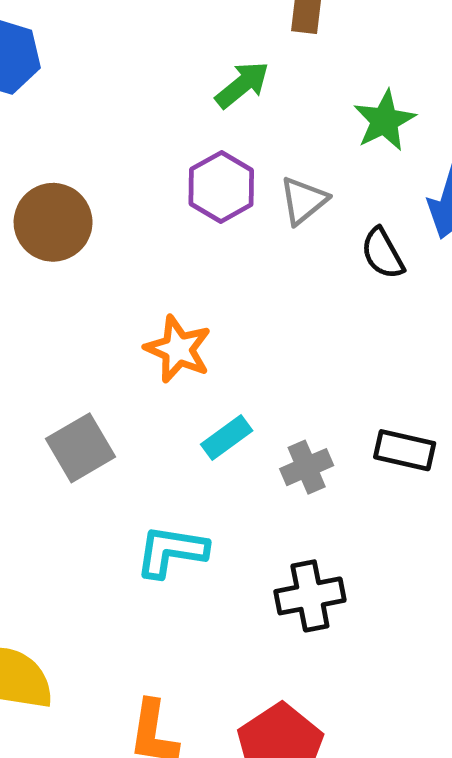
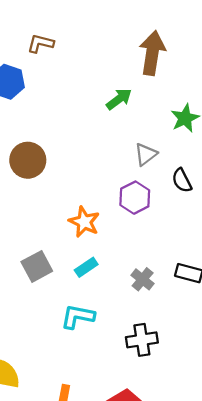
purple hexagon: (221, 187) -> (135, 198), moved
cyan rectangle: (227, 437) -> (86, 267), moved
gray cross: (307, 467) -> (143, 279), turned -30

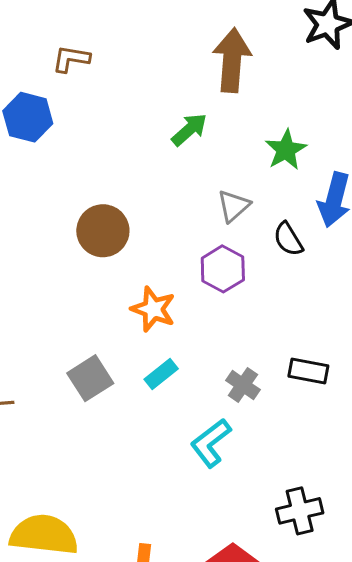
brown circle: (28, 160) -> (103, 231), moved
cyan L-shape: (78, 317) -> (211, 443), moved, turned -44
black cross: (142, 340) -> (300, 511), moved

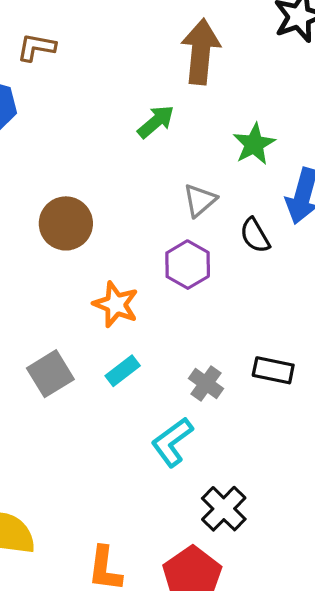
black cross: (300, 511) -> (224, 509), moved, turned -33

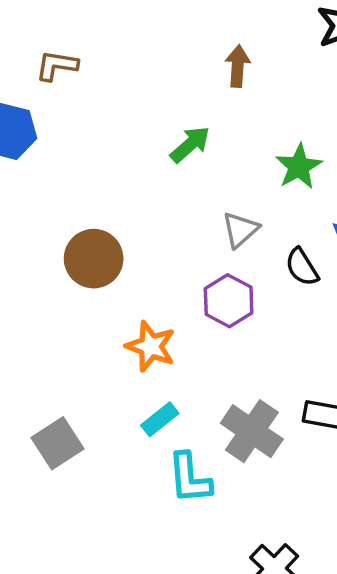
brown arrow: (201, 52) -> (238, 66), size x0.6
gray square: (50, 374) -> (57, 443), moved
gray cross: (206, 383) -> (252, 431), size x1.6
cyan L-shape: (172, 442) -> (190, 478), moved, turned -57

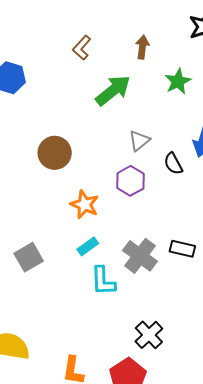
brown L-shape: (57, 66) -> (82, 48), moved, turned -60
green arrow: (190, 144) -> (113, 90), size x1.5
green star: (299, 167) -> (178, 81), moved

